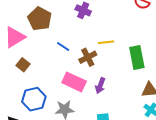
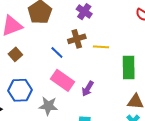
blue line: (63, 47) -> (57, 53), moved
brown cross: (88, 57) -> (77, 39), moved

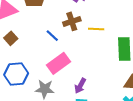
pink rectangle: (63, 80) -> (58, 63), turned -70
purple arrow: (88, 89) -> (80, 86), moved

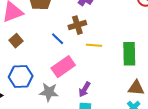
yellow line: (96, 29) -> (94, 45), moved

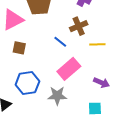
brown square: (16, 41) -> (19, 48), turned -32
purple arrow: (84, 89) -> (101, 83), moved, turned -91

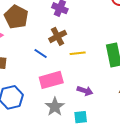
pink rectangle: (69, 69) -> (51, 80), turned 30
gray star: (57, 96) -> (55, 107), moved, turned -30

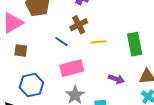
purple arrow: (85, 91) -> (116, 79), moved

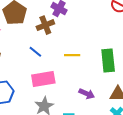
brown cross: (79, 25) -> (45, 25), moved

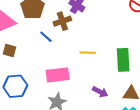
blue line: (35, 52) -> (46, 37), moved

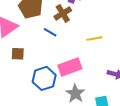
blue hexagon: (15, 86) -> (44, 78), moved

